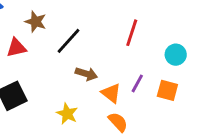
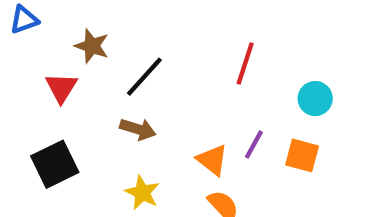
red triangle: (16, 48) -> (61, 88), turned -45
brown arrow: (86, 74) -> (138, 129), moved

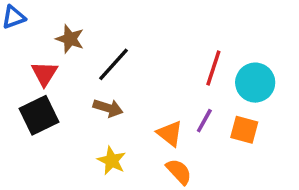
red line: (245, 63) -> (213, 68), moved
cyan circle: (315, 99) -> (255, 83), size x1.4
black square: (55, 164) -> (39, 115), moved

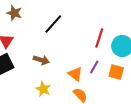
brown star: (70, 39) -> (14, 13), moved
black line: (113, 64) -> (53, 24), moved

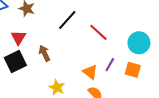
red line: (99, 38) -> (98, 32), moved, turned -66
brown arrow: (41, 60) -> (44, 53), moved, turned -133

